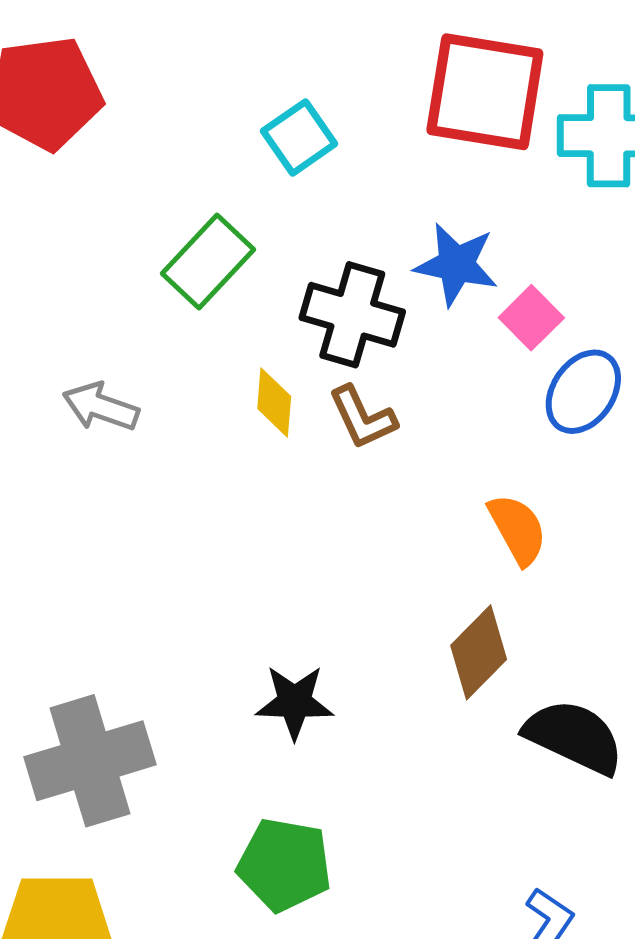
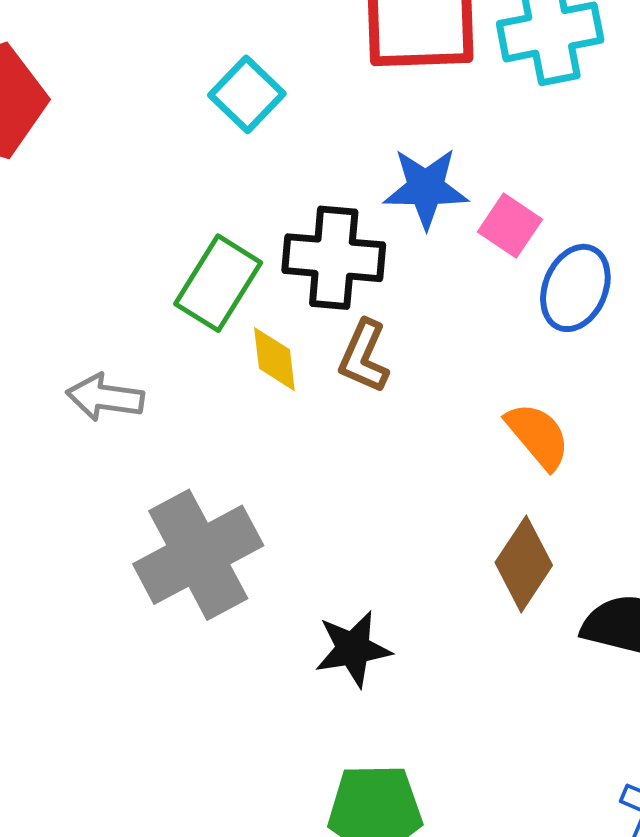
green rectangle: (208, 262) -> (218, 283), moved
brown L-shape: (363, 417) -> (364, 356), turned 60
gray cross: (90, 761) -> (198, 555), moved

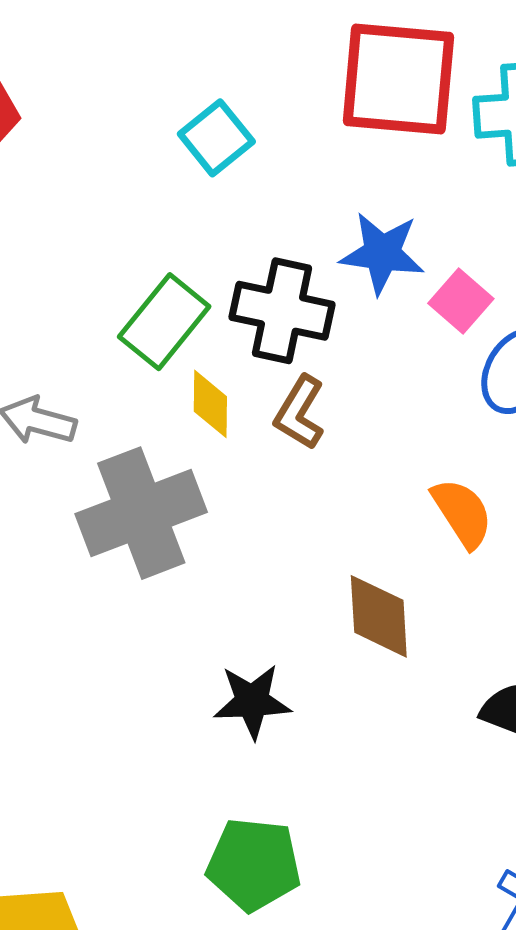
gray cross: (198, 555) -> (141, 513), moved
brown diamond: (524, 564) -> (379, 616), moved, turned -44

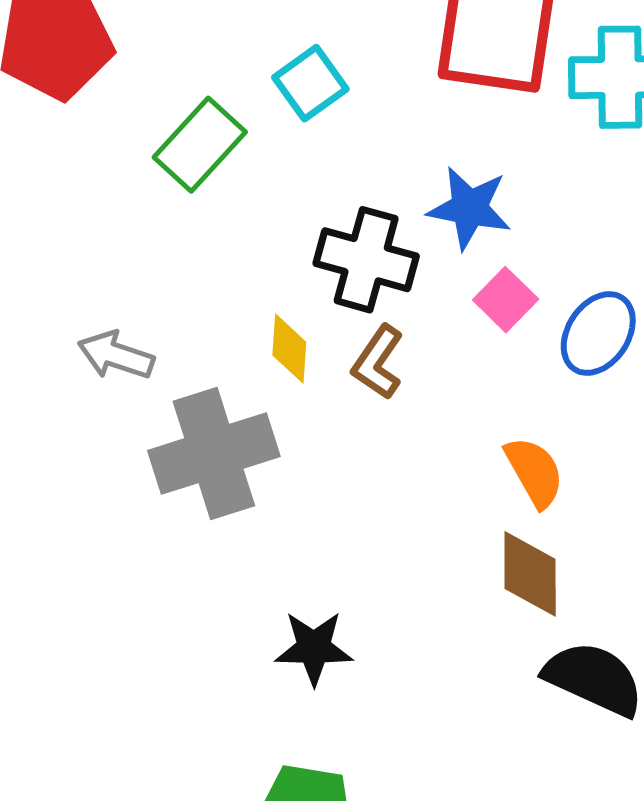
pink square: (461, 301) -> (506, 300), moved
green rectangle: (164, 322) -> (200, 145), moved
brown diamond: (379, 616) -> (530, 574), moved

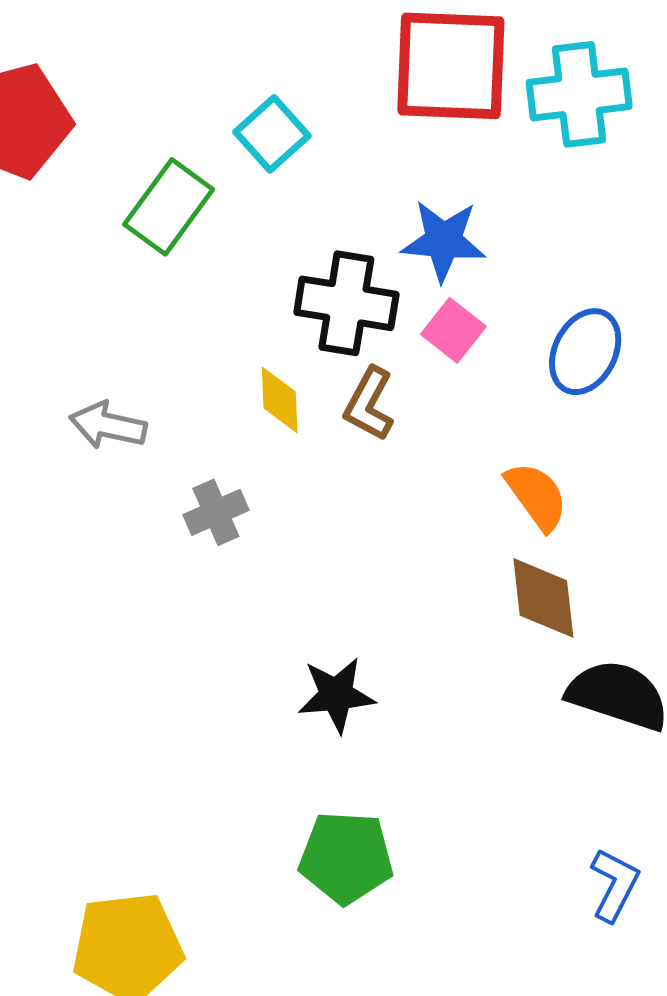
pink square: (506, 300) -> (453, 330), moved
gray cross: (214, 454) -> (216, 512), size x0.5

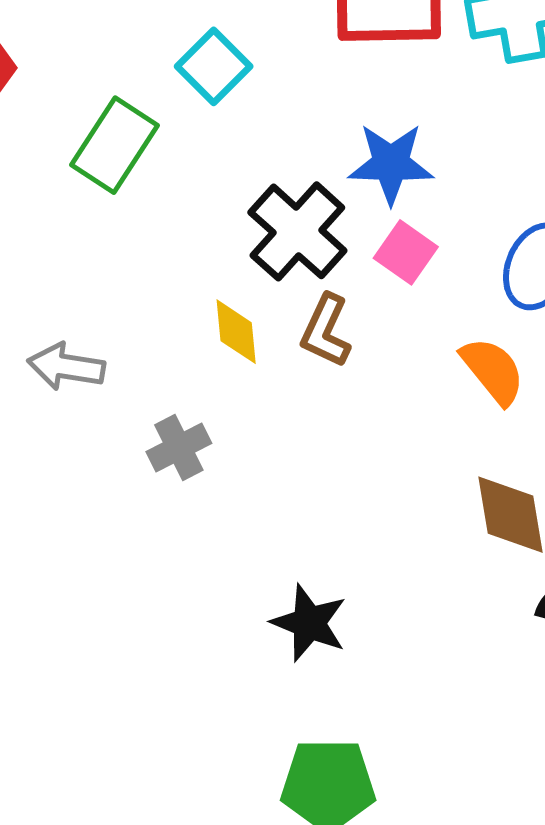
black cross: (346, 303) -> (297, 231), turned 36
orange semicircle: (537, 496) -> (493, 371), moved
black star: (336, 695) -> (309, 623), turned 30

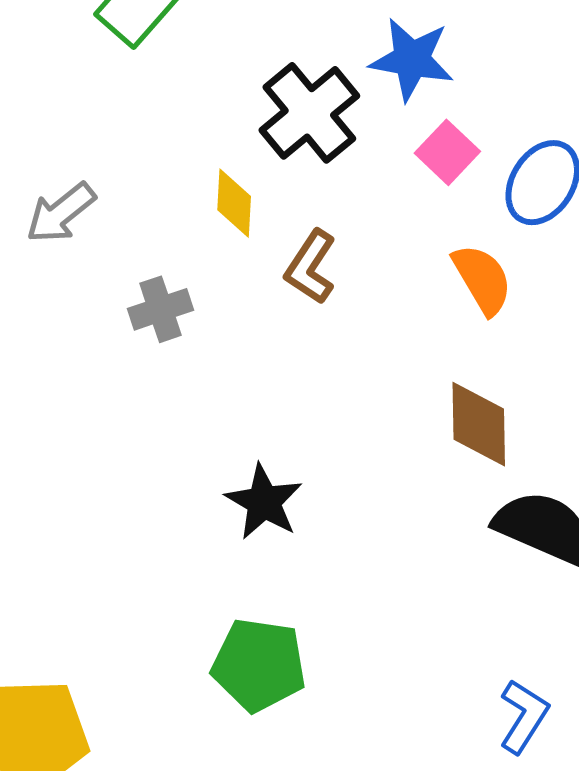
pink square: (406, 252) -> (447, 152), moved
brown L-shape: (326, 331) -> (311, 267), moved
gray arrow: (66, 367) -> (61, 213), turned -56

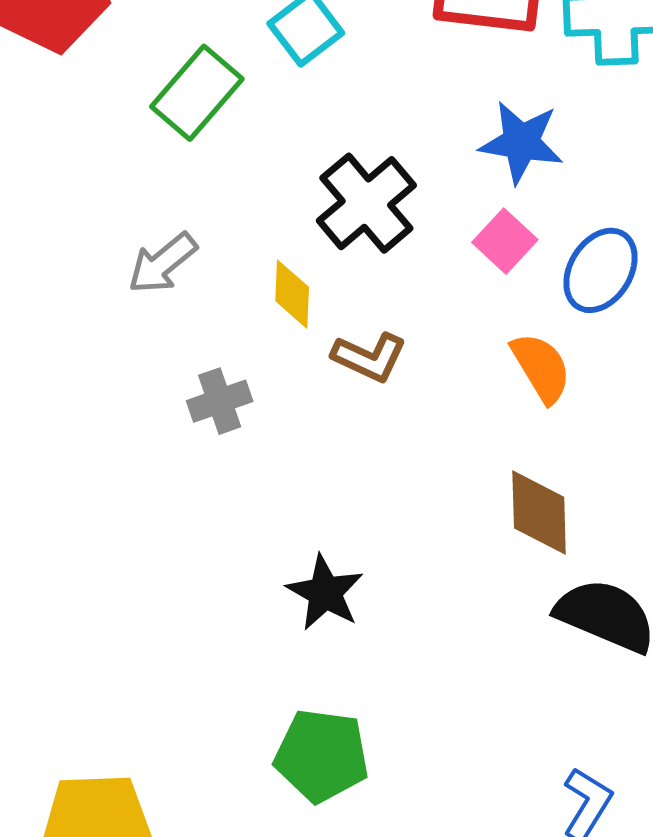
blue star: (412, 59) -> (521, 142), moved
gray arrow: (61, 213) -> (163, 263), moved
brown L-shape: (311, 267) -> (369, 357), turned -98

